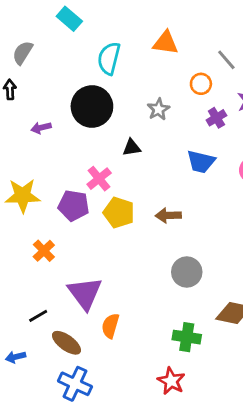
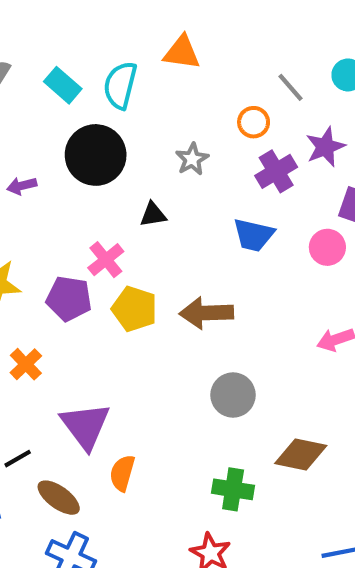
cyan rectangle: (69, 19) -> (63, 85), moved
orange triangle: (166, 43) -> (182, 52), moved
purple cross: (216, 118) -> (276, 171), size x1.4
brown arrow: (168, 215) -> (206, 313), size x1.4

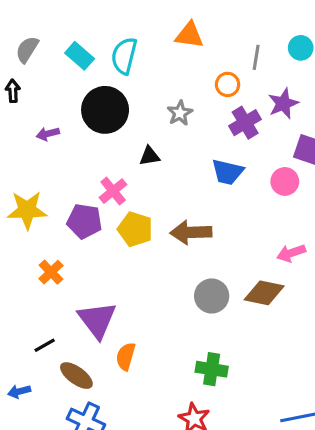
orange triangle: (182, 52) -> (189, 35), moved
gray line: (290, 87) -> (256, 57), turned 50
brown diamond: (301, 454) -> (264, 293), moved

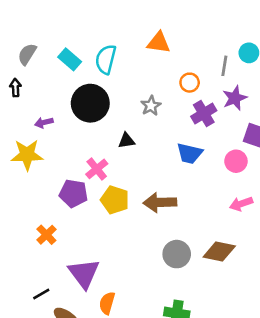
gray line: (256, 57) -> (224, 66), moved
yellow star: (27, 210) -> (27, 155), moved
pink arrow: (291, 253) -> (241, 204), moved

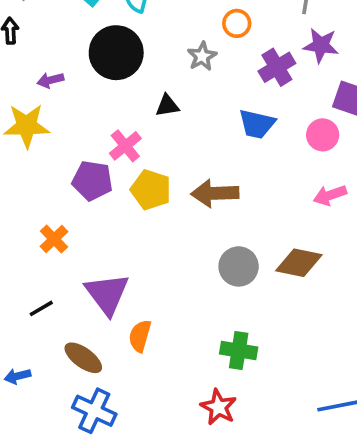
orange circle: (190, 83) -> (237, 23), moved
purple star: (235, 98) -> (321, 45), turned 30
black line: (41, 294) -> (41, 308), moved

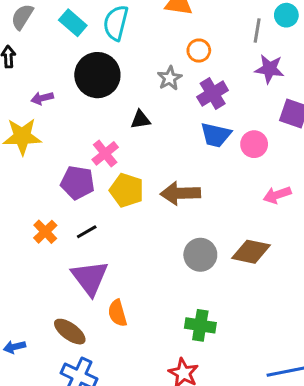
purple cross: (277, 67) -> (213, 94), moved
pink circle: (323, 135) -> (254, 144), moved
black line: (41, 308) -> (87, 232), moved
orange semicircle: (140, 336) -> (117, 313), turned -32

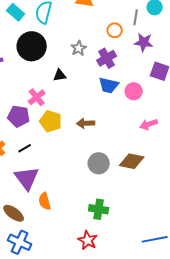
orange circle: (199, 51) -> (115, 30), moved
brown arrow: (180, 193) -> (86, 123), size x0.7

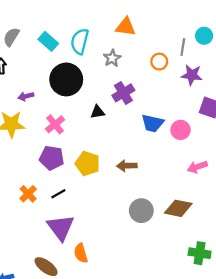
gray star: (79, 48) -> (112, 58), moved
purple cross: (107, 58) -> (123, 93), moved
pink cross: (37, 97) -> (55, 124), moved
green cross: (99, 209) -> (200, 253), moved

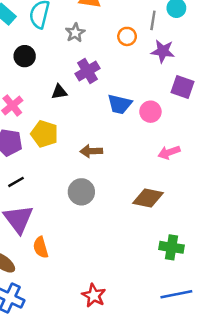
black circle: (66, 79) -> (25, 56), size x0.6
yellow pentagon: (88, 164) -> (44, 134), moved
gray circle: (141, 211) -> (81, 192), moved

